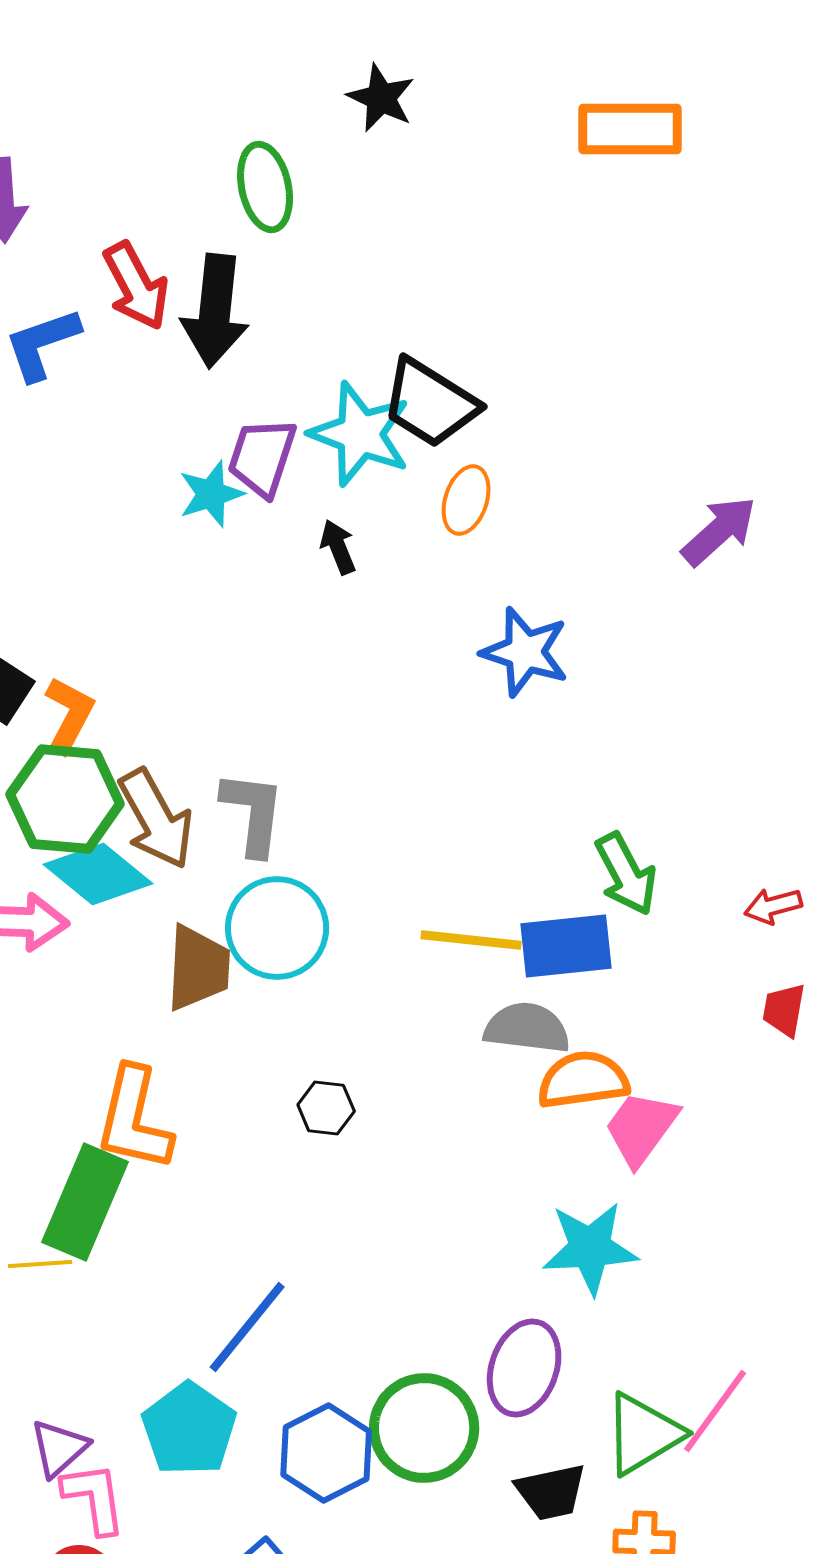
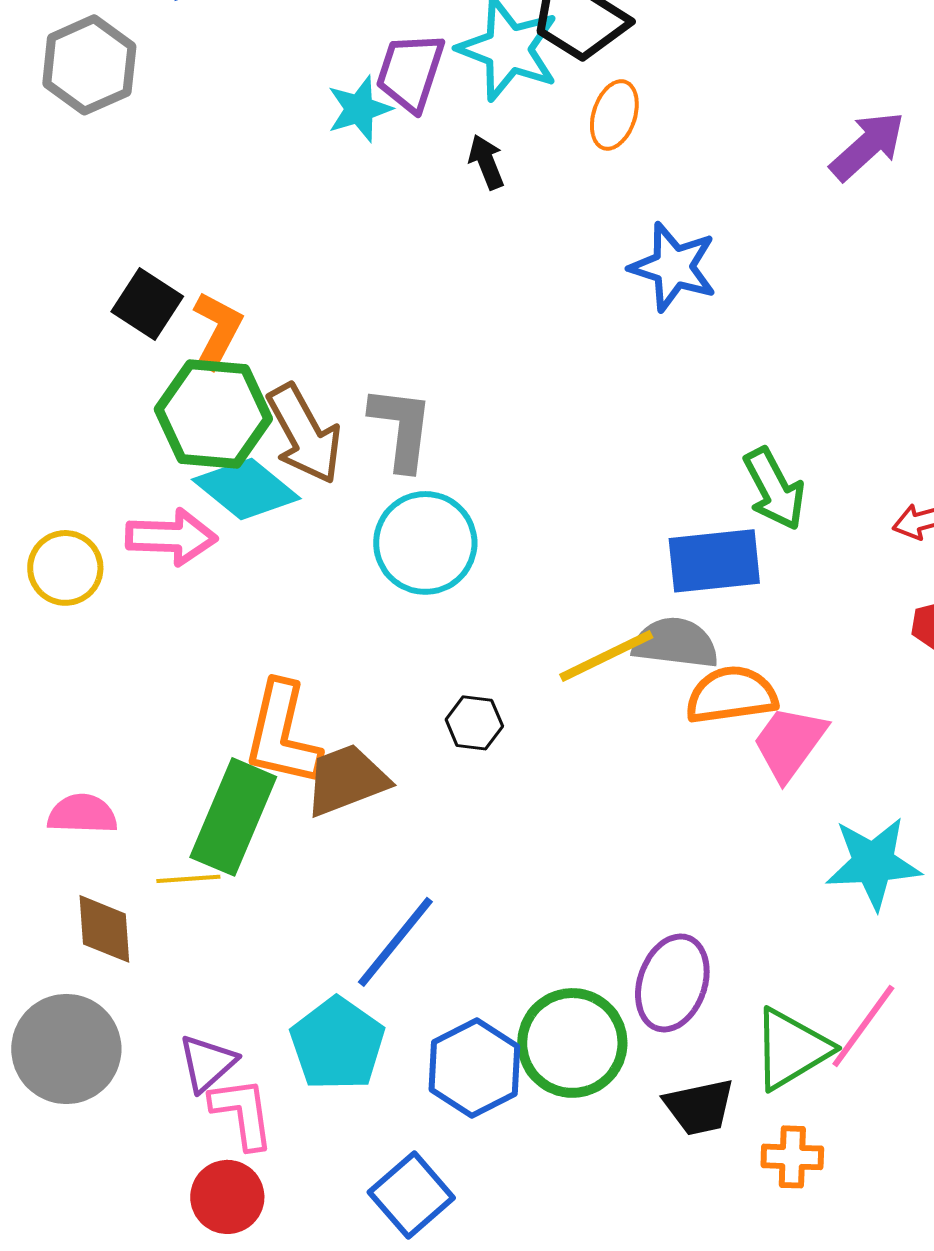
yellow line: (471, 940) -> (606, 656), moved, turned -32
brown trapezoid: (198, 968) -> (346, 780), moved, turned -114
cyan star: (590, 1248) -> (873, 863), moved

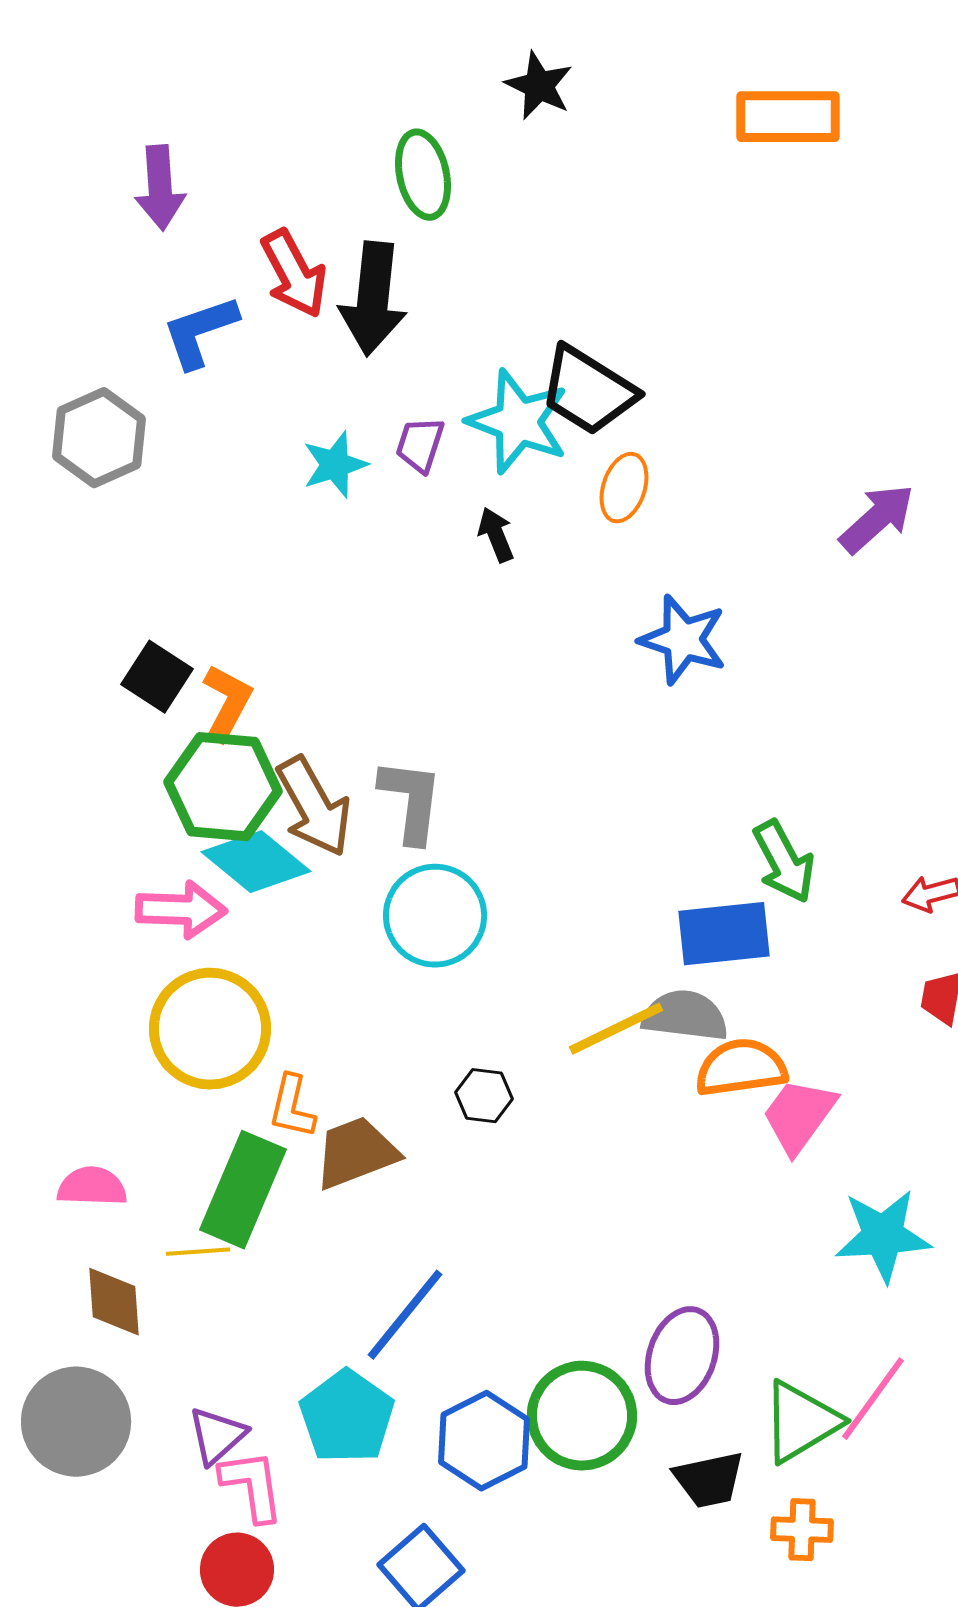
purple trapezoid: (410, 72) -> (420, 445), size x0.7
cyan star: (359, 109) -> (335, 465), moved
yellow circle: (65, 568) -> (210, 1029), moved, size x1.6
orange L-shape: (282, 734) -> (292, 1107), size x0.6

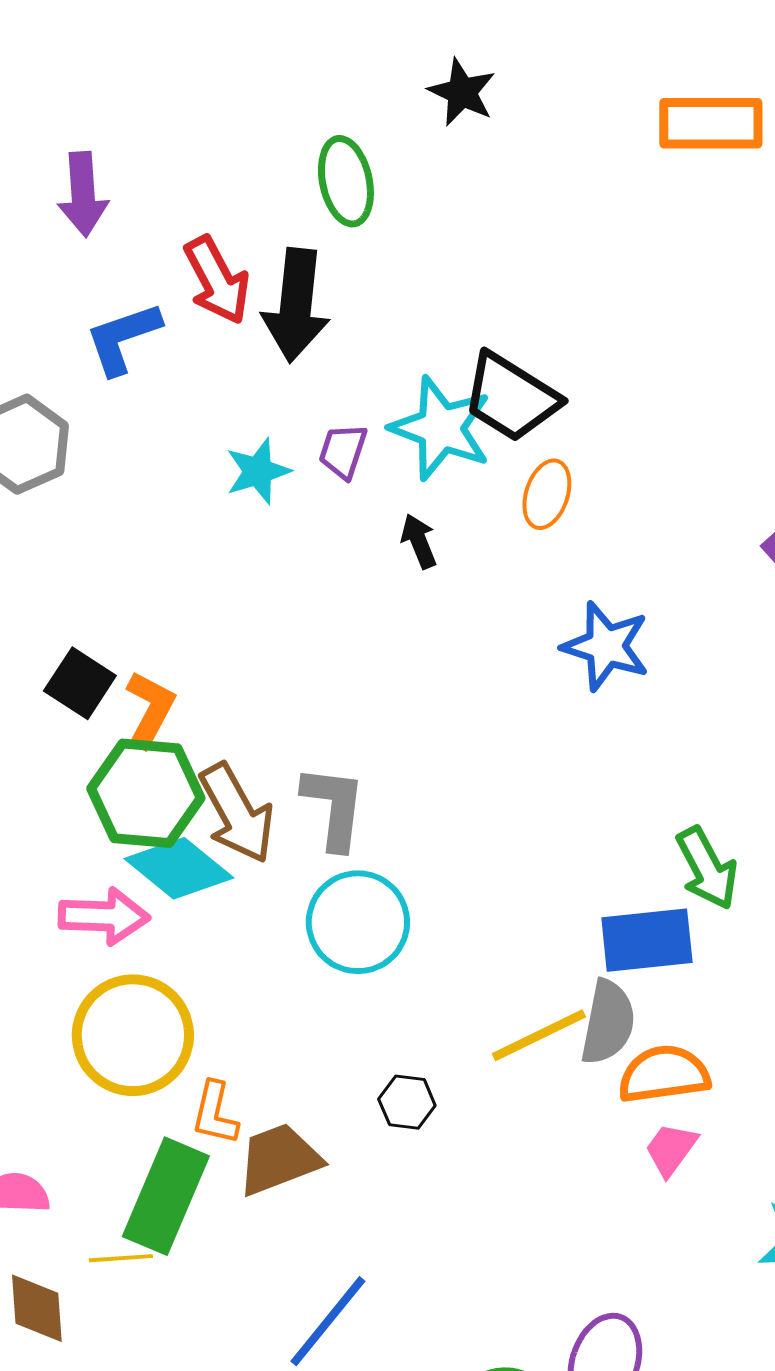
gray semicircle: (685, 1016) -> (608, 1022), turned 94
pink trapezoid: (799, 1116) -> (671, 1149), moved, size x0.7

